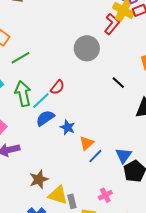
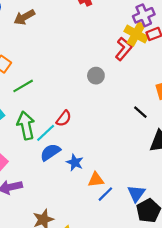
gray circle: (87, 48) -> (96, 76), size x0.6
black line: (118, 83) -> (140, 112), moved
orange triangle: (87, 143) -> (96, 180), turned 35

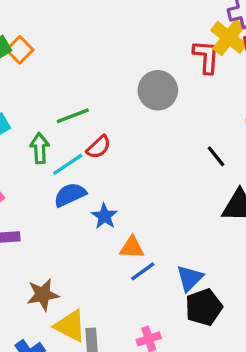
red L-shape: (124, 49) -> (206, 57), turned -45
gray circle: (96, 76) -> (158, 90), size x1.5
green line: (23, 86) -> (73, 116), moved
green arrow: (26, 125) -> (40, 148), size x0.7

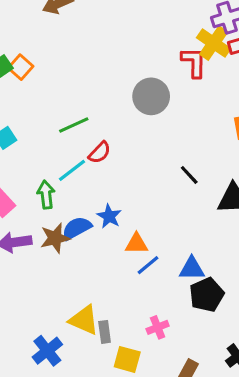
green arrow: (40, 148) -> (46, 195), moved
black line: (216, 156) -> (189, 175), moved
blue semicircle: (70, 195) -> (77, 228), moved
blue triangle: (190, 278) -> (192, 269), turned 48
brown star: (43, 295) -> (55, 238), moved

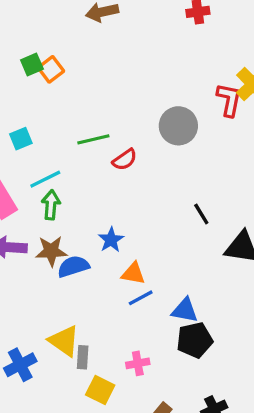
red semicircle: (100, 152) -> (125, 160), moved
cyan line: (72, 170) -> (45, 179), moved
blue semicircle: (77, 228) -> (73, 266), moved

